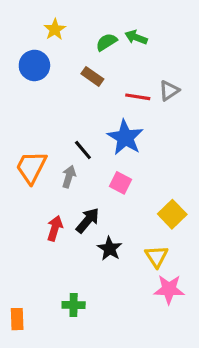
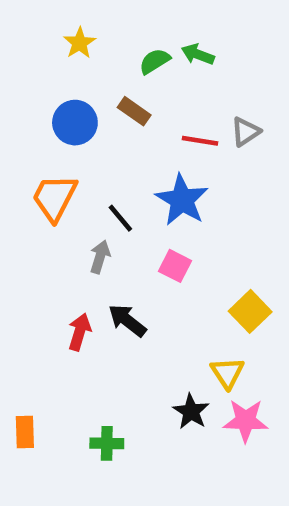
blue circle: (34, 65) -> (75, 123), moved
orange trapezoid: (31, 167) -> (54, 198), moved
black arrow: (88, 220) -> (127, 320), turned -92
black star: (110, 249) -> (191, 411), moved
orange rectangle: (17, 319) -> (25, 432), moved

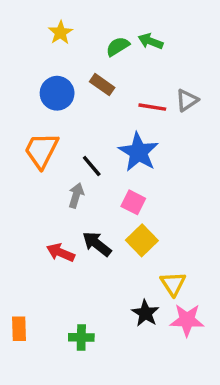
yellow square: (250, 311) -> (142, 240), moved
red arrow: (80, 332) -> (61, 253), turned -84

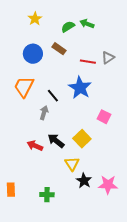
pink square: (133, 202) -> (104, 117), moved
yellow triangle: (173, 284) -> (72, 164), moved

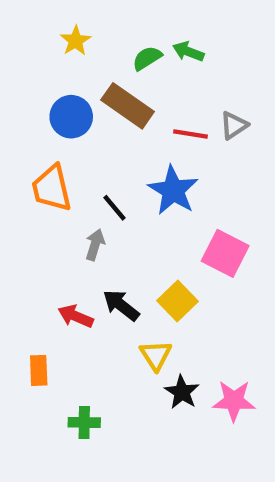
brown rectangle: (59, 49) -> (128, 106), size x1.6
orange trapezoid: (24, 87) -> (52, 188), turned -40
pink square: (104, 117) -> (225, 253), size x1.5
orange rectangle: (11, 190) -> (39, 370), moved
green cross: (47, 195) -> (84, 422), moved

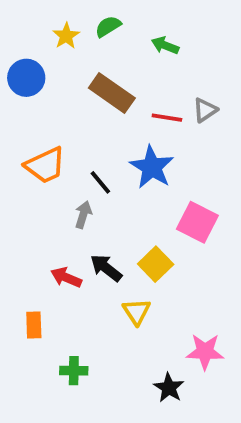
green semicircle: (147, 58) -> (108, 26), moved
blue circle: (71, 117) -> (26, 78), moved
orange trapezoid: (52, 188) -> (45, 165), turned -102
black star: (182, 392) -> (169, 388), moved

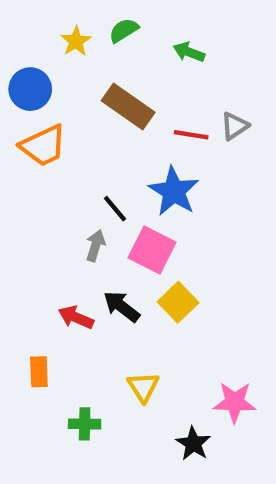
orange trapezoid: (45, 165) -> (43, 146), moved
pink square: (197, 222) -> (152, 250), moved
yellow triangle: (137, 312) -> (143, 387), moved

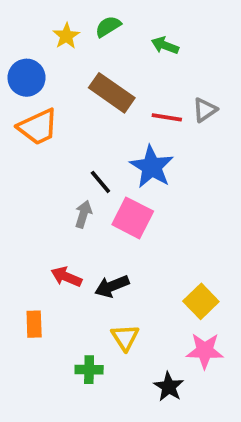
yellow square: (178, 302) -> (201, 301), moved
black arrow: (122, 307) -> (112, 286), moved, turned -60
green cross: (85, 424) -> (89, 370), moved

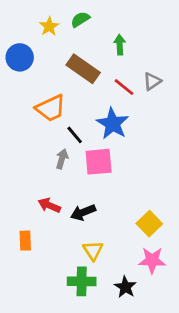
green arrow: (165, 45) -> (120, 45), moved, turned 66
red line: (167, 117) -> (124, 87), turned 30
orange trapezoid: (38, 127) -> (51, 108), moved
pink square: (133, 218) -> (99, 162), turned -32
green cross: (89, 370) -> (82, 281), moved, size x1.4

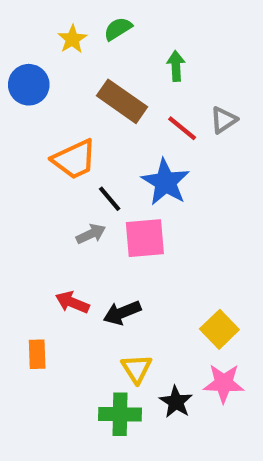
gray arrow: (62, 159) -> (91, 234), turned 48
black star: (125, 287) -> (176, 402), moved

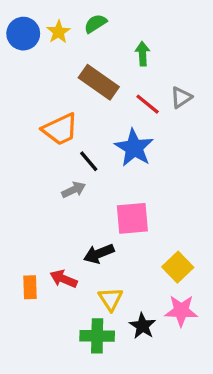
blue circle: (29, 85) -> (23, 34), moved
pink square: (145, 238) -> (132, 218), moved
red arrow: (72, 302) -> (64, 279), moved

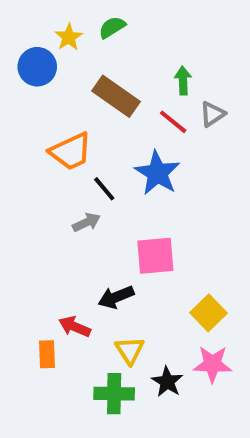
blue circle: (23, 34) -> (37, 67), moved
green arrow: (142, 54) -> (183, 80), moved
orange rectangle: (30, 287) -> (47, 354), moved

